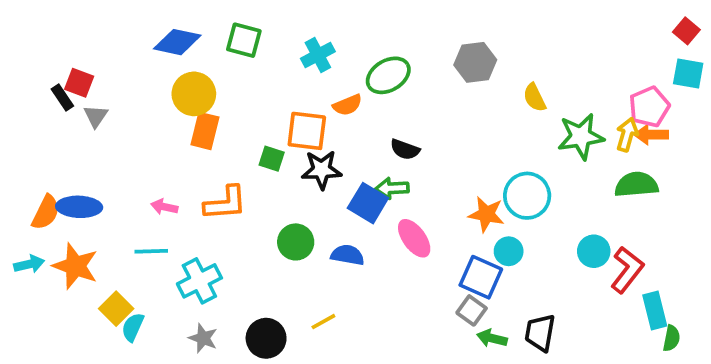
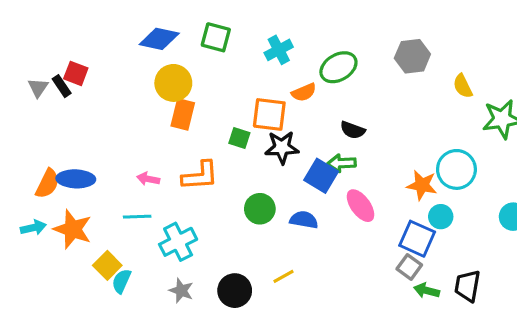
gray triangle: (96, 116) -> (38, 88), moved

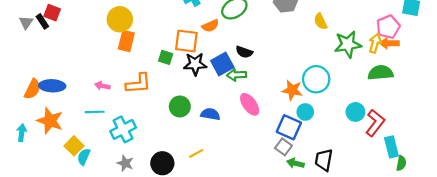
blue square: (321, 176) -> (222, 64), moved, turned 30
cyan arrow: (33, 228) -> (22, 133), moved, turned -70

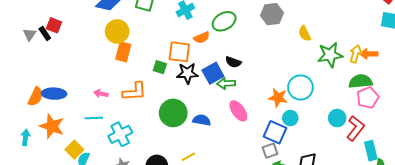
pink pentagon: (388, 27) -> (368, 98), moved
green circle: (180, 107) -> (173, 113), size x1.4
gray square: (283, 147) -> (270, 151), turned 35

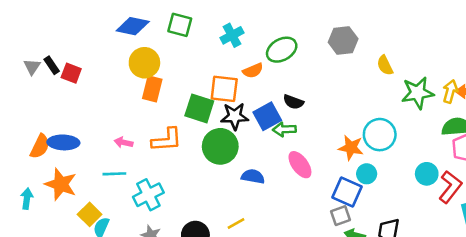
red square: (54, 25) -> (71, 73), moved
green square: (160, 67) -> (199, 108), size x1.6
green circle: (173, 113) -> (220, 146), moved

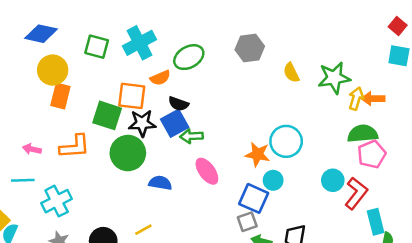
green square: (180, 25) -> (97, 47), moved
cyan cross: (232, 35) -> (140, 43), size x1.4
green star: (418, 93) -> (334, 78), moved
black semicircle: (293, 102) -> (178, 104), moved

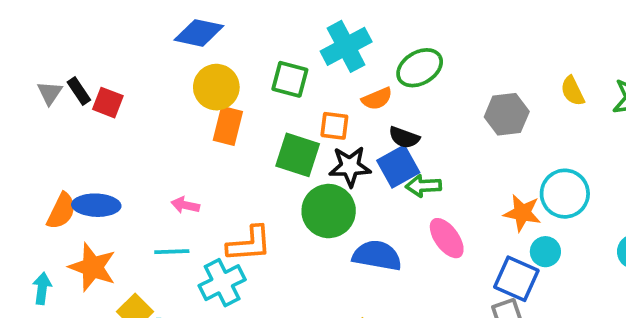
green square: (97, 47) -> (290, 79), moved
gray hexagon: (250, 48) -> (507, 114), moved
orange square: (132, 96) -> (334, 126), size x0.7
orange L-shape: (75, 147) -> (249, 244), moved
blue semicircle: (160, 183) -> (377, 256), size x1.4

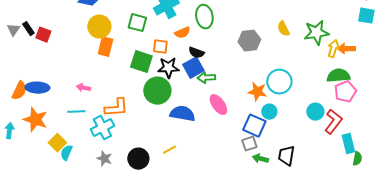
green ellipse: (420, 68) -> (204, 17), turned -70

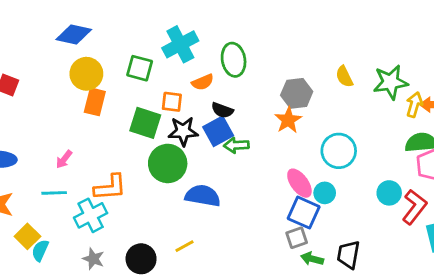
pink arrow: (83, 88) -> (64, 159), turned -64
orange star: (257, 92) -> (288, 120), moved, turned 30
pink ellipse: (218, 105) -> (299, 183), moved

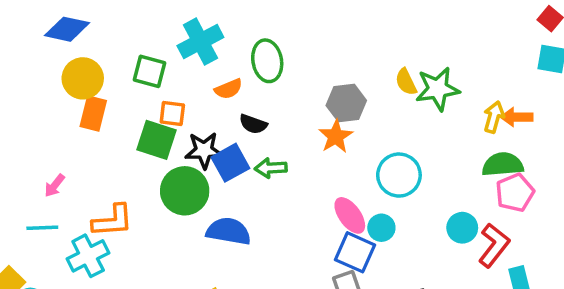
green star: (391, 82) -> (438, 89), moved
orange square: (172, 102) -> (172, 114), moved
blue square: (218, 131) -> (230, 163), moved

